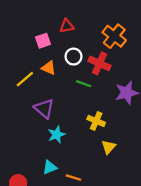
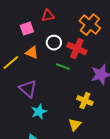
yellow cross: (96, 121) -> (85, 101), moved
yellow triangle: (109, 147) -> (75, 125), moved

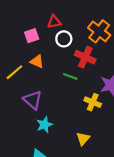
white circle: (54, 43) -> (64, 39), moved
yellow cross: (85, 101) -> (93, 102), moved

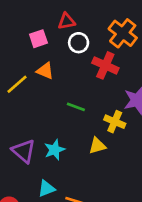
green line: (70, 76) -> (76, 107), moved
purple triangle: (33, 100) -> (24, 151), moved
yellow triangle: (83, 139) -> (97, 146), moved, turned 32

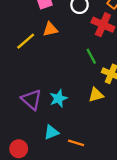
orange triangle: (45, 71) -> (50, 29), turned -35
green line: (76, 107) -> (91, 56), moved, turned 42

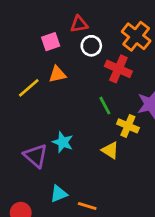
yellow triangle: (96, 95) -> (110, 150), turned 49
cyan star: (58, 98) -> (63, 142), moved, turned -30

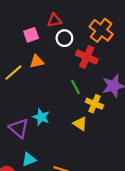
cyan triangle: (59, 194) -> (29, 159), moved

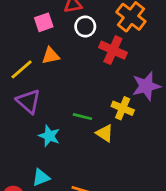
green line: (76, 87) -> (82, 117), moved, turned -48
cyan star: (41, 117) -> (49, 136), moved
purple triangle: (19, 128) -> (28, 101), moved

